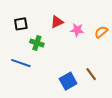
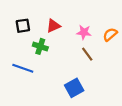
red triangle: (57, 22) -> (53, 26), moved
brown line: (91, 74) -> (87, 54), moved

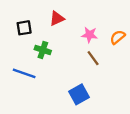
red triangle: (53, 26) -> (57, 18), moved

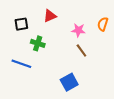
orange semicircle: (118, 37) -> (103, 24), moved, turned -32

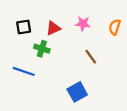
red triangle: (50, 16) -> (53, 28), moved
pink star: (78, 30) -> (83, 24), moved

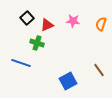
black square: (24, 27) -> (27, 18), moved, turned -32
brown line: (91, 57) -> (99, 70), moved

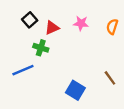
blue line: (21, 63) -> (23, 70), turned -42
blue square: (68, 81) -> (75, 90), turned -30

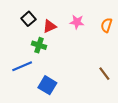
blue square: (75, 90) -> (47, 85), moved

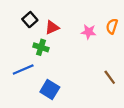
pink star: (77, 22) -> (89, 32), moved

